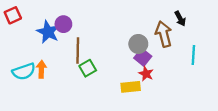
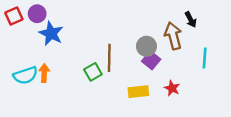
purple circle: (63, 24) -> (37, 14), moved
brown line: (78, 51) -> (109, 58), moved
red star: (146, 74) -> (172, 88), moved

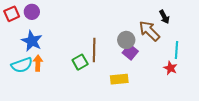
blue star: (51, 33) -> (32, 41), moved
brown arrow: (173, 36) -> (149, 31), turned -30
red star: (172, 88) -> (170, 68), moved

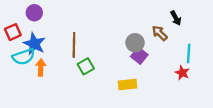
red square: (12, 14) -> (13, 32), moved
brown arrow: (149, 31) -> (160, 33), size x0.7
brown line: (94, 50) -> (74, 45), moved
cyan semicircle: (22, 65) -> (24, 57), moved

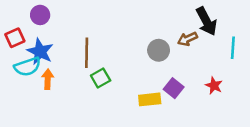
black arrow: (176, 18) -> (206, 21), size x1.6
brown arrow: (160, 33) -> (188, 39), turned -70
cyan line: (189, 53) -> (233, 48), moved
purple square: (139, 56) -> (174, 88), moved

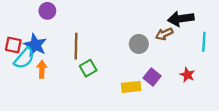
purple circle: (40, 15) -> (47, 11), moved
black arrow: (206, 21) -> (181, 19), turned 110
red square: (15, 38) -> (13, 45), moved, turned 35
cyan semicircle: (27, 67) -> (24, 58), turned -30

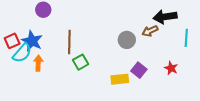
red square: (13, 45) -> (12, 41), turned -35

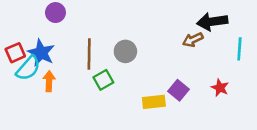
gray circle: (127, 40) -> (125, 51), moved

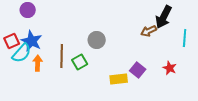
purple circle: (55, 13) -> (28, 10), moved
black arrow: (212, 22) -> (164, 17), turned -55
brown line: (89, 54) -> (62, 56), moved

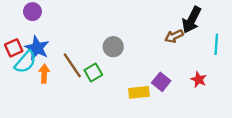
brown line: (62, 56) -> (72, 65), turned -35

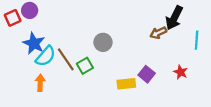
red square: (14, 48) -> (13, 18), moved
cyan semicircle: (25, 62) -> (46, 56), moved
orange arrow: (44, 74) -> (40, 83), moved

